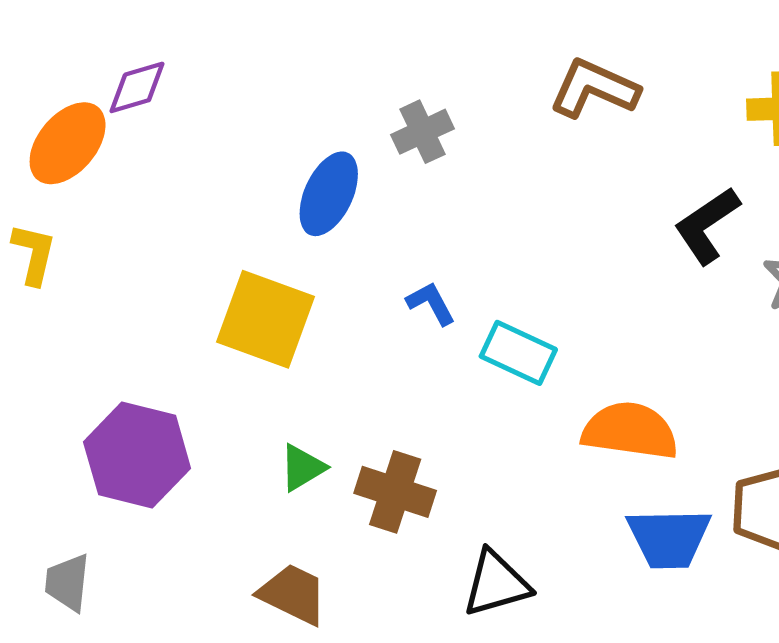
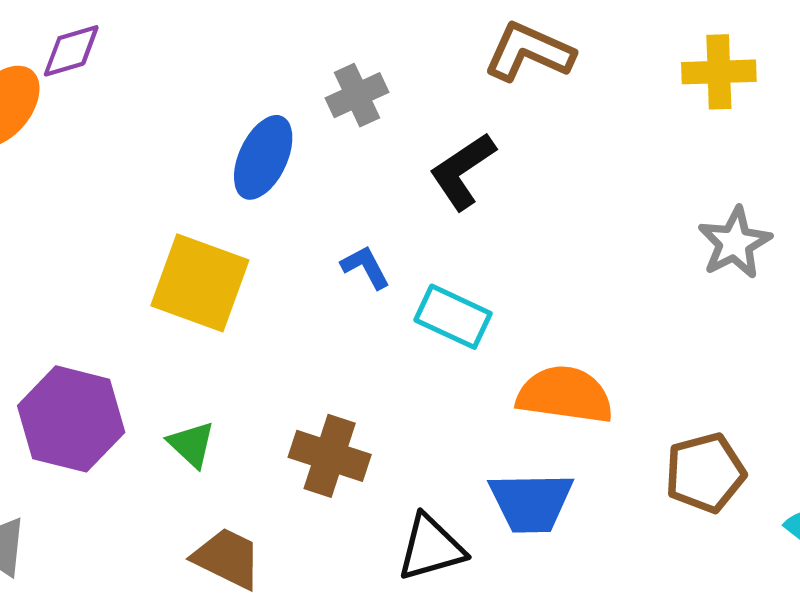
black L-shape: (707, 225) -> (463, 171), moved
green triangle: (302, 468) -> (191, 444), moved, turned -46
blue trapezoid: (669, 538) -> (531, 502), moved

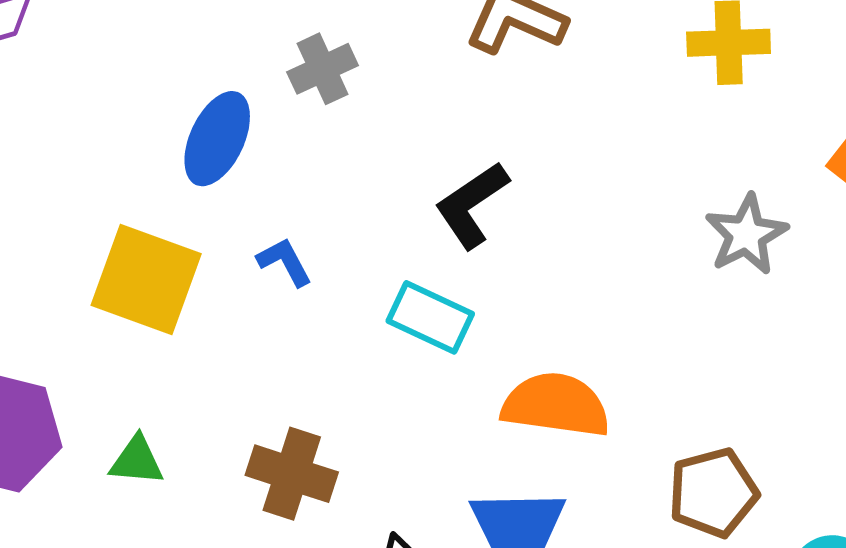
black L-shape: (463, 171) -> (472, 205), moved
blue L-shape: (365, 267) -> (285, 262), moved
green triangle: (191, 444) -> (137, 461), turned -38

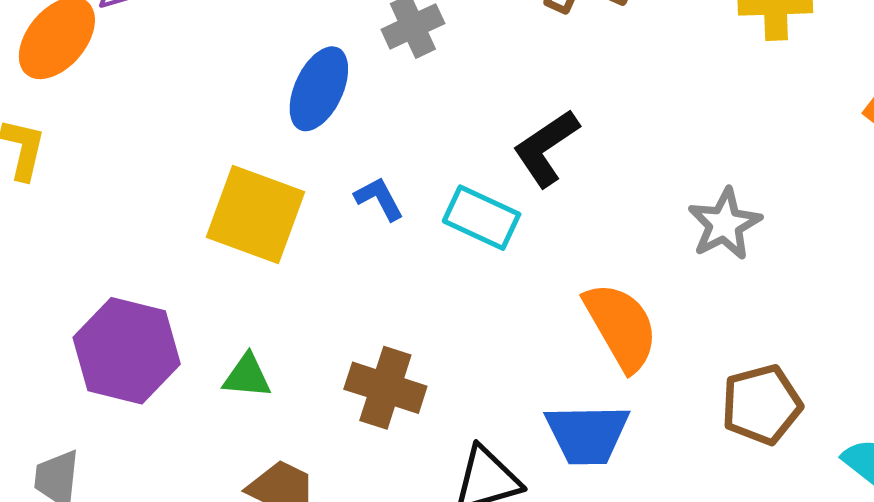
gray star: (746, 235) -> (725, 224), moved
cyan rectangle: (430, 317) -> (482, 218), moved
orange semicircle: (556, 405) -> (621, 326), turned 52

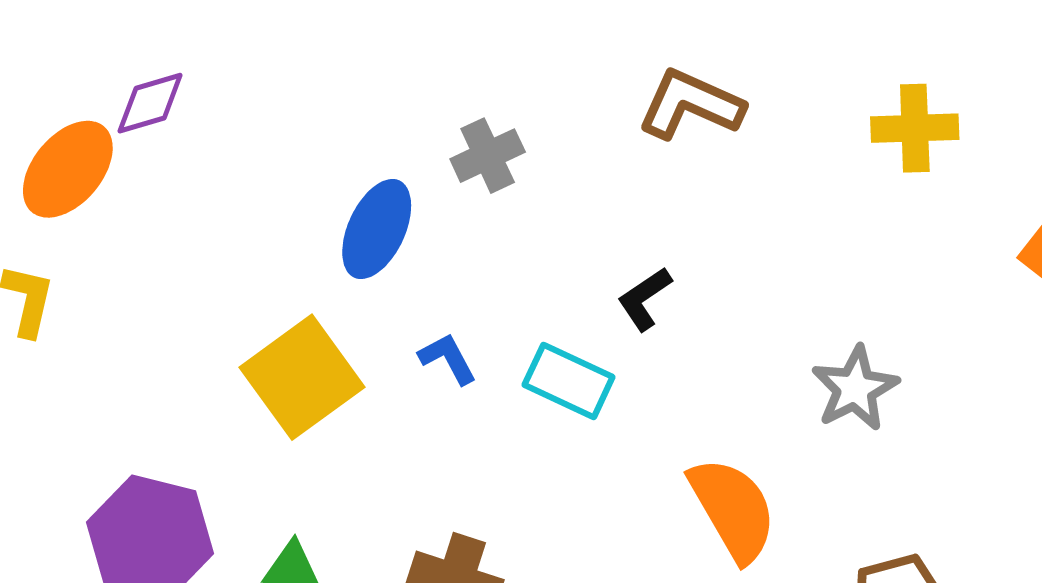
black L-shape: (546, 148) -> (645, 299), size x0.7
yellow square: (255, 214) -> (302, 377), turned 34

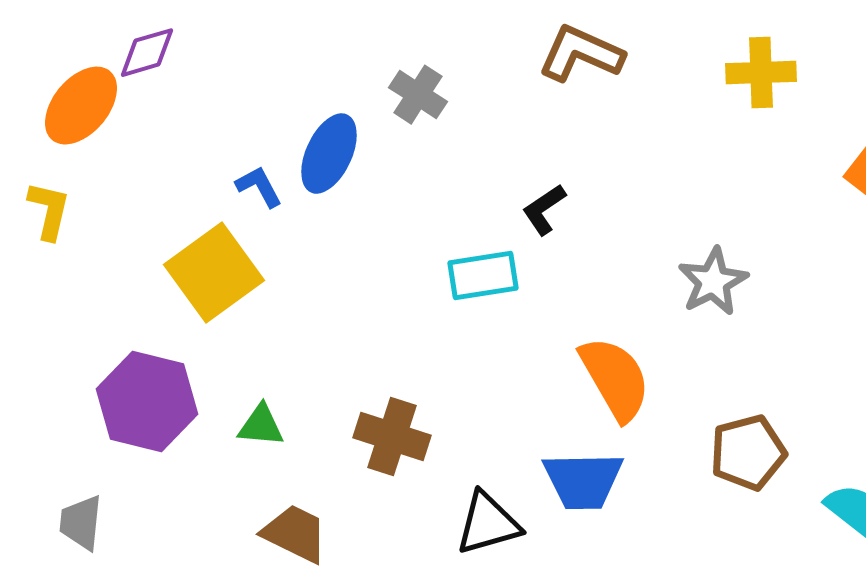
gray cross: (488, 156) -> (418, 95), turned -32
blue L-shape: (448, 359) -> (259, 187), moved
yellow square: (302, 377) -> (214, 273), moved
cyan rectangle: (569, 381) -> (483, 276), turned -34

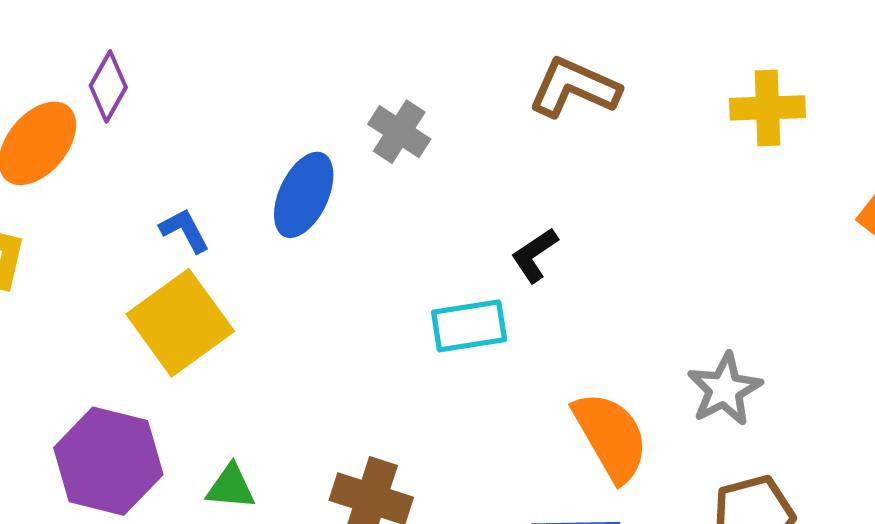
purple diamond: (147, 53) -> (108, 86), turned -44
blue L-shape: (259, 187) -> (185, 230), moved
gray star: (713, 282) -> (725, 389), moved

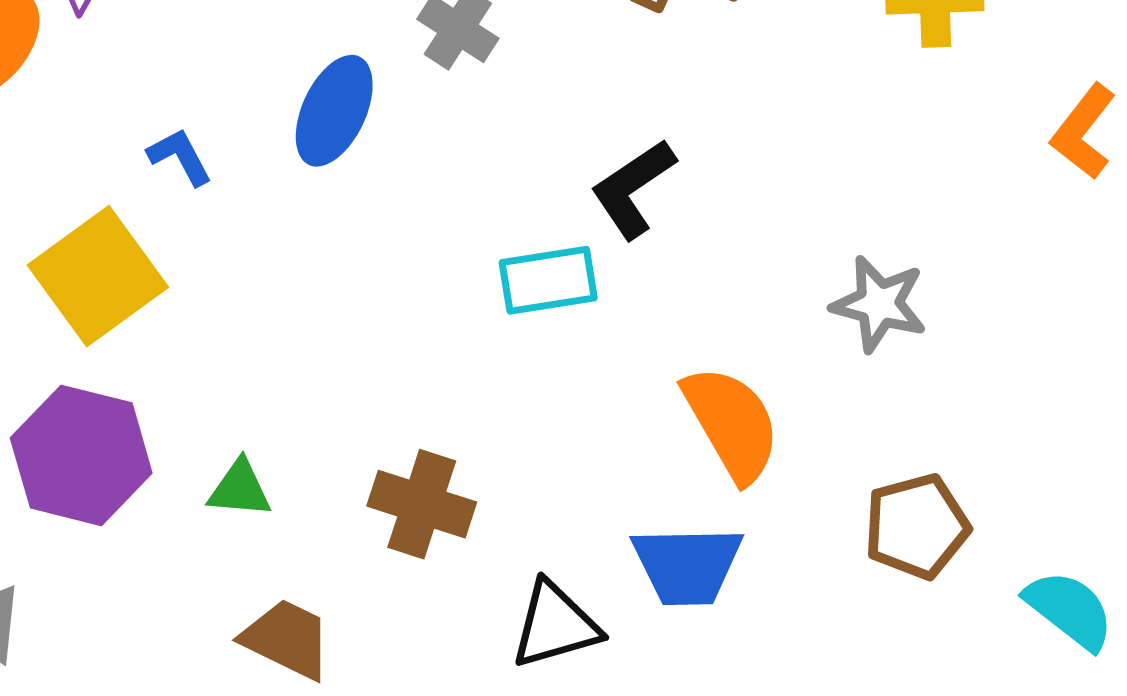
black L-shape: (535, 255) -> (633, 189), size x1.4
yellow square: (180, 323) -> (98, 276), moved
gray star: (725, 389) -> (879, 304), moved, turned -30

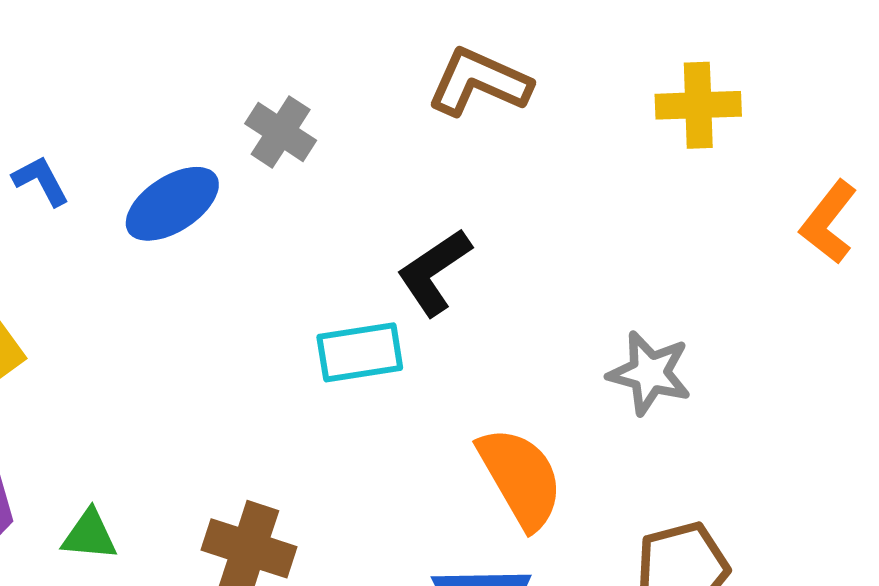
blue ellipse: (334, 111) -> (172, 204), turned 32
blue L-shape: (180, 157) -> (41, 181), moved

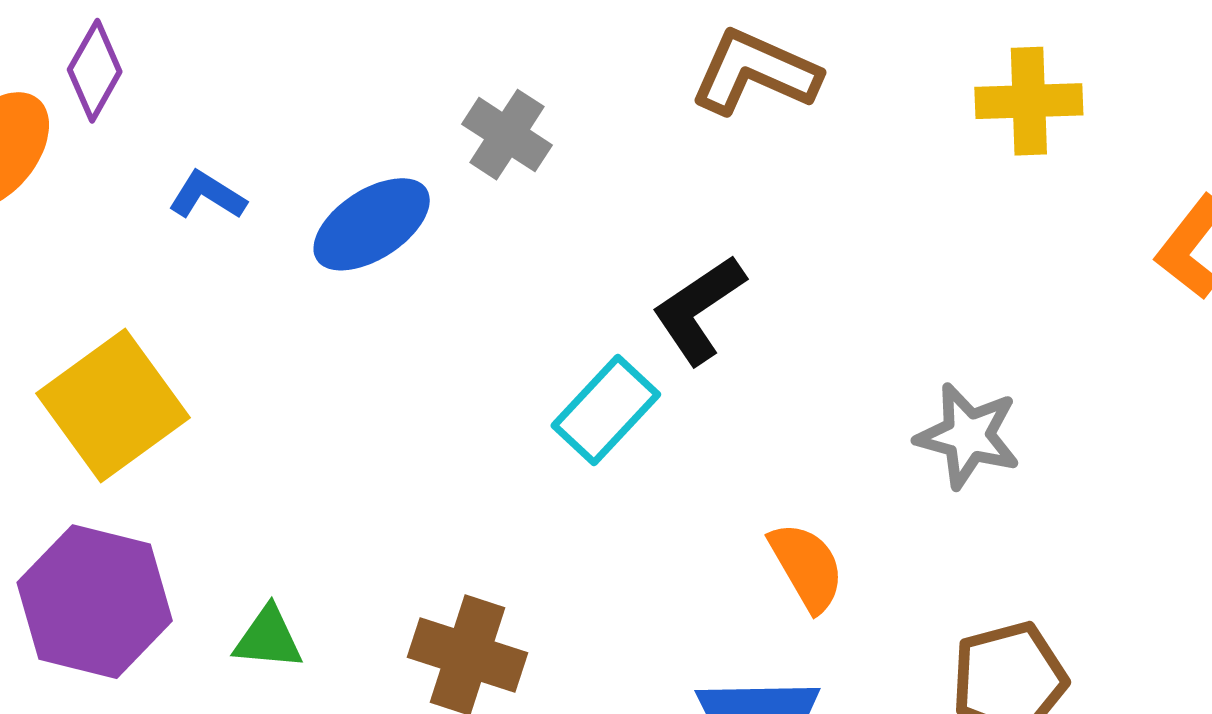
blue L-shape: (41, 181) -> (207, 195), turned -30
cyan rectangle: (360, 352) -> (606, 410), turned -38
orange semicircle: (521, 478) -> (807, 567), size x0.7

